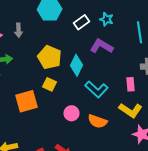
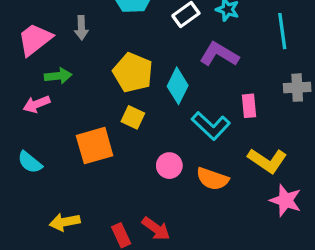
pink rectangle: (131, 84) -> (249, 106), moved

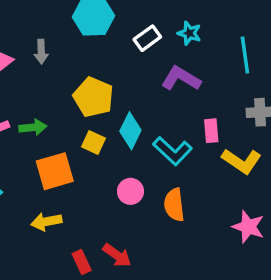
green arrow: (58, 76) -> (33, 127), moved
cyan diamond: (178, 86) -> (130, 131), moved
yellow L-shape: (267, 161) -> (242, 161), moved
orange semicircle: (212, 179) -> (174, 205), turned 64
yellow arrow: (65, 222) -> (46, 222), moved

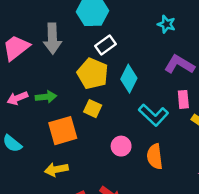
white rectangle: (147, 38) -> (106, 45), moved
gray arrow: (41, 52) -> (52, 39), size x1.6
purple L-shape: (181, 79) -> (179, 64), moved
cyan diamond: (130, 131) -> (129, 79), moved

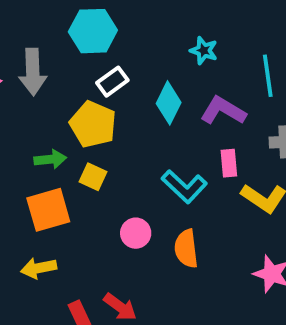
cyan diamond: (129, 79) -> (169, 103), moved
green arrow: (46, 97) -> (50, 159), moved

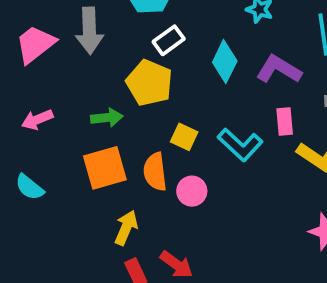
yellow square: (93, 177) -> (184, 137), moved
orange semicircle: (186, 249) -> (155, 172), moved
yellow arrow: (39, 268) -> (126, 228), moved, turned 124

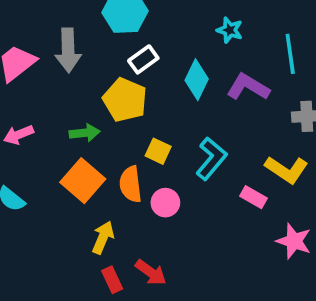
pink rectangle: (285, 121) -> (254, 197), moved, turned -55
cyan L-shape: (240, 145) -> (211, 159), turned -93
orange square: (105, 168) -> (83, 181), turned -33

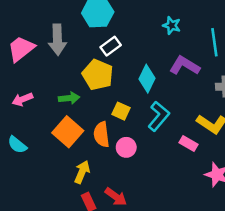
cyan diamond: (197, 80) -> (147, 79), moved

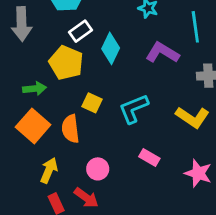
cyan diamond: (147, 79) -> (111, 48), moved
cyan L-shape: (159, 116) -> (134, 109), turned -152
pink rectangle: (188, 143) -> (149, 157), moved
pink circle: (126, 147) -> (98, 169), moved

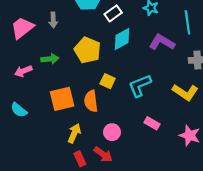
gray arrow: (22, 24) -> (53, 20), size x0.6
white rectangle: (80, 31) -> (113, 13), moved
cyan diamond: (111, 48) -> (122, 39), turned 35
green arrow: (35, 89) -> (50, 59), moved
orange square: (33, 126) -> (62, 99), turned 35

